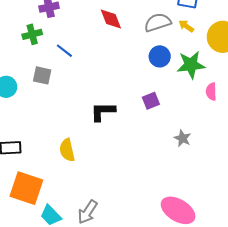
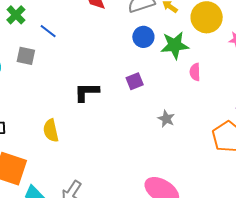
green cross: (32, 34) -> (16, 15), turned -30

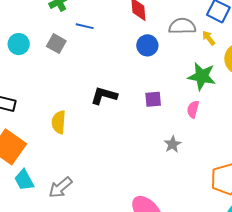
blue line: (48, 31) -> (85, 26), turned -42
blue circle: (143, 37) -> (147, 45), moved
pink semicircle: (195, 72) -> (193, 109), moved

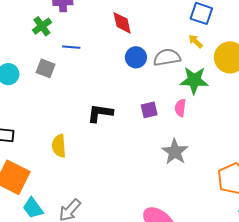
gray semicircle: (182, 26) -> (167, 57), moved
pink semicircle: (193, 109) -> (180, 108), moved
gray star: (173, 144) -> (175, 152), size x1.5

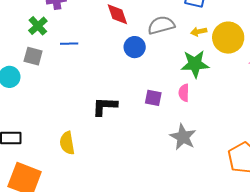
yellow arrow: (195, 41) -> (199, 32), moved, turned -49
gray semicircle: (167, 57) -> (161, 25), moved
gray square: (46, 68) -> (33, 56), moved
purple square: (149, 110) -> (153, 98), turned 30

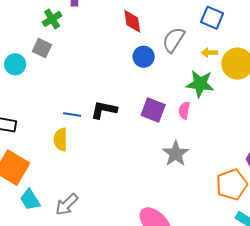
gray semicircle: (161, 25) -> (174, 40), turned -52
blue line: (69, 44) -> (72, 115), moved
purple square: (153, 98) -> (153, 110), size x1.4

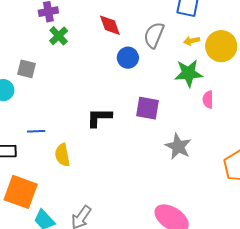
green cross: (52, 19) -> (59, 36), moved
pink semicircle: (184, 110) -> (208, 100), moved
blue line: (72, 115) -> (36, 131), moved

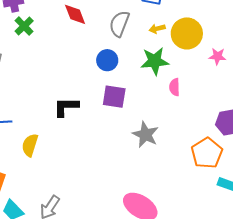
blue circle: (128, 58) -> (107, 60), moved
yellow semicircle: (62, 155) -> (30, 145), turned 30

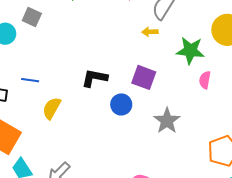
yellow arrow: (157, 29) -> (150, 32), moved
blue circle: (107, 60) -> (121, 104), moved

